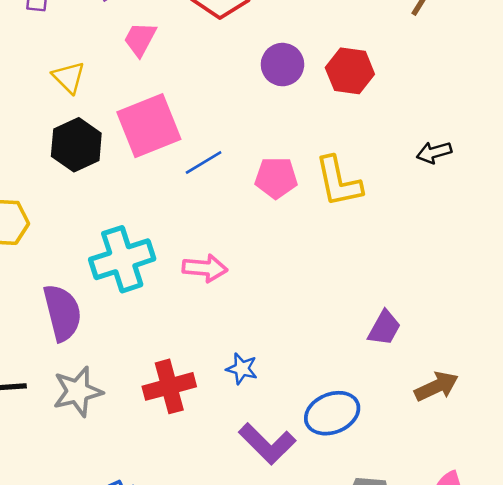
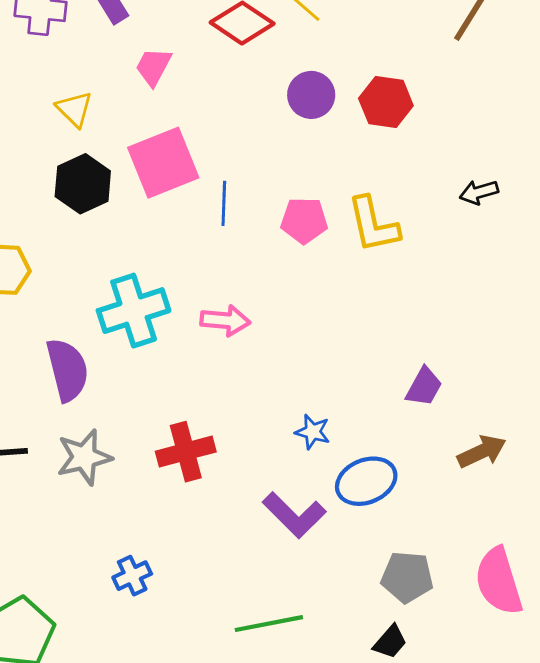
blue line: (204, 163) -> (224, 203), turned -57
blue star: (242, 369) -> (313, 432), moved

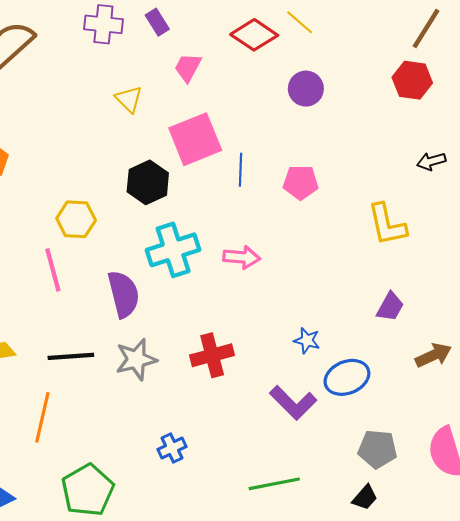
red hexagon: (386, 102) -> (412, 80), moved
black hexagon: (83, 184) -> (148, 182), moved
yellow L-shape: (373, 225) -> (387, 225), moved

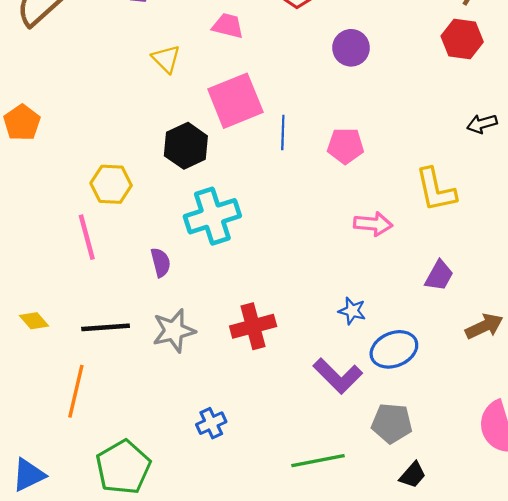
pink trapezoid: (188, 68) -> (228, 26), turned 76
pink arrow: (242, 257) -> (373, 224), moved
purple semicircle: (124, 294) -> (161, 262), size x0.6
gray pentagon: (378, 449) -> (392, 423), moved

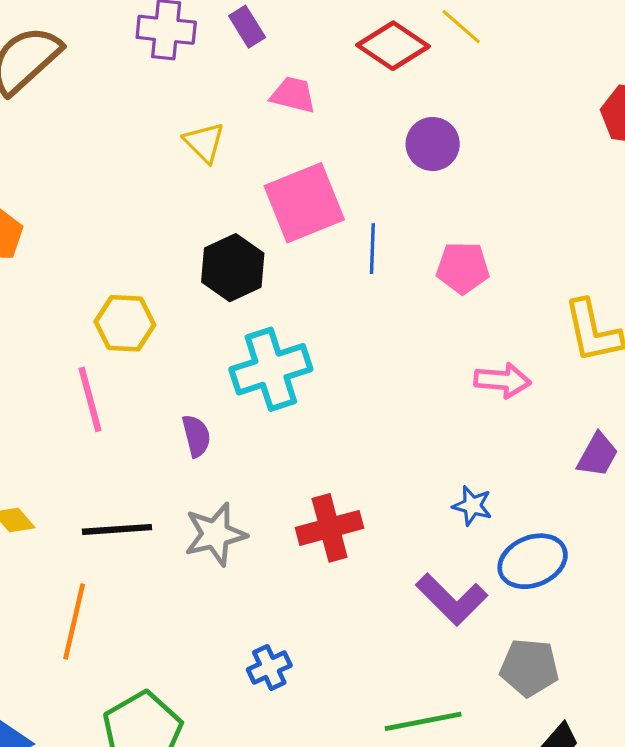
purple circle: (351, 48) -> (433, 144), moved

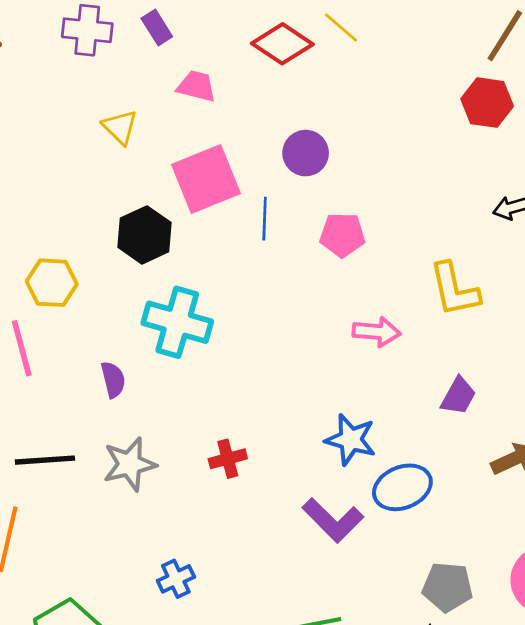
purple circle: (433, 144) -> (306, 153), moved
cyan cross: (271, 369) -> (177, 322), turned 34
blue star: (472, 506) -> (351, 440), size x1.5
red cross: (330, 528) -> (228, 459), size x0.7
gray pentagon: (529, 667) -> (447, 587), moved

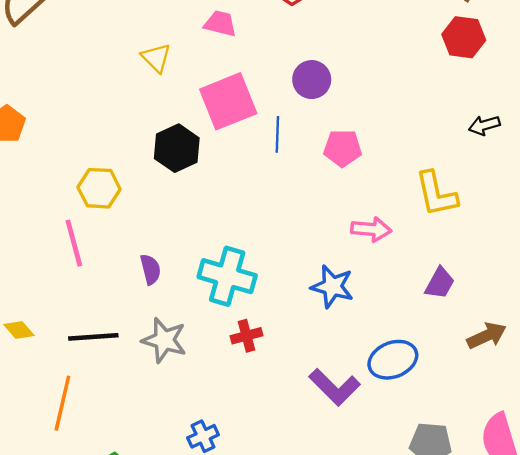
cyan cross: (177, 322) -> (227, 276), moved
blue star: (351, 440) -> (332, 286), moved
gray star: (130, 464) -> (164, 340), turned 30

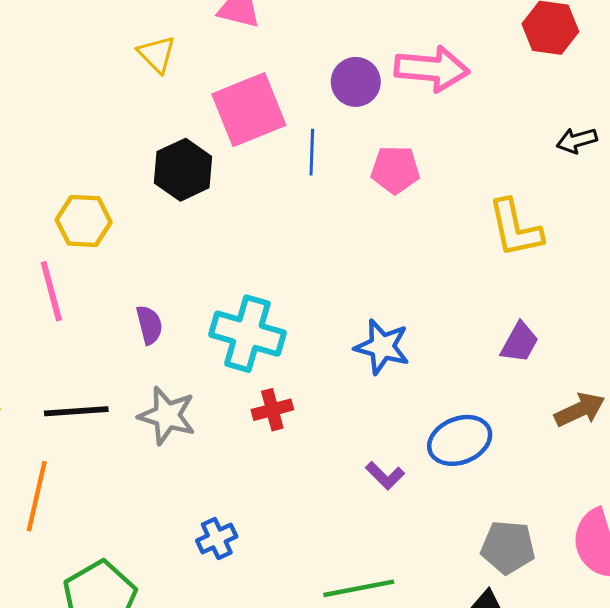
pink arrow: (371, 229) -> (432, 69), moved, size x1.4
purple L-shape: (335, 387) -> (385, 476), size x0.6

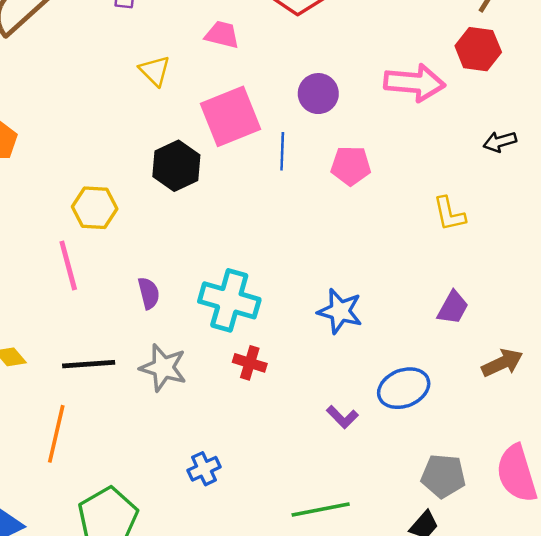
pink arrow: (432, 69) -> (414, 83), moved
yellow L-shape: (515, 228) -> (449, 214), size x0.7
red cross: (272, 410) -> (250, 363), turned 32

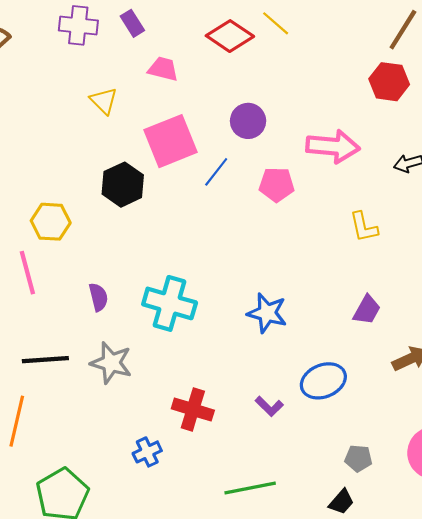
pink arrow: (414, 83) -> (333, 146), moved
blue line: (282, 151) -> (216, 172), turned 36
red cross: (250, 363) -> (193, 410), moved, size x1.4
gray pentagon: (443, 476) -> (358, 458), size x0.7

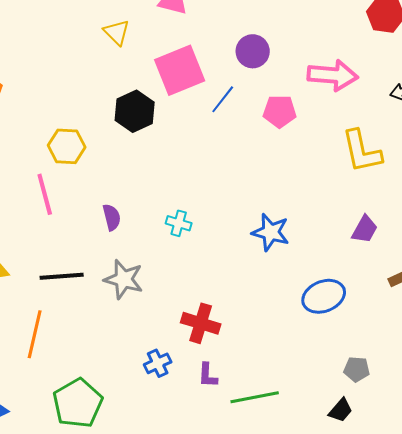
yellow L-shape: (364, 227) -> (362, 151), size x1.5
cyan cross: (170, 303) -> (179, 223), size x0.5
purple L-shape: (269, 406) -> (208, 375), moved, turned 48

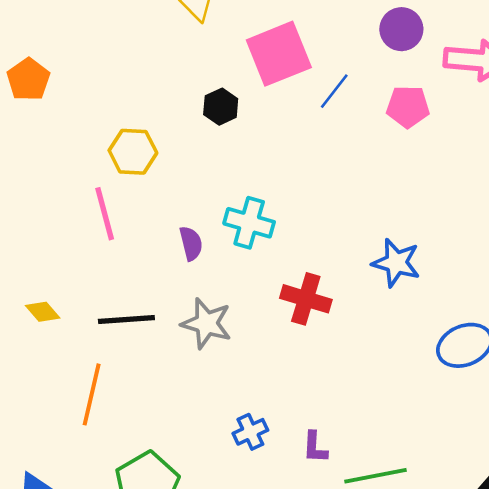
purple circle: (253, 51) -> (401, 29), moved
black hexagon: (135, 111) -> (221, 107), size x0.7
cyan cross: (179, 223) -> (249, 223), moved, size x1.5
red cross: (201, 323) -> (306, 299), moved

